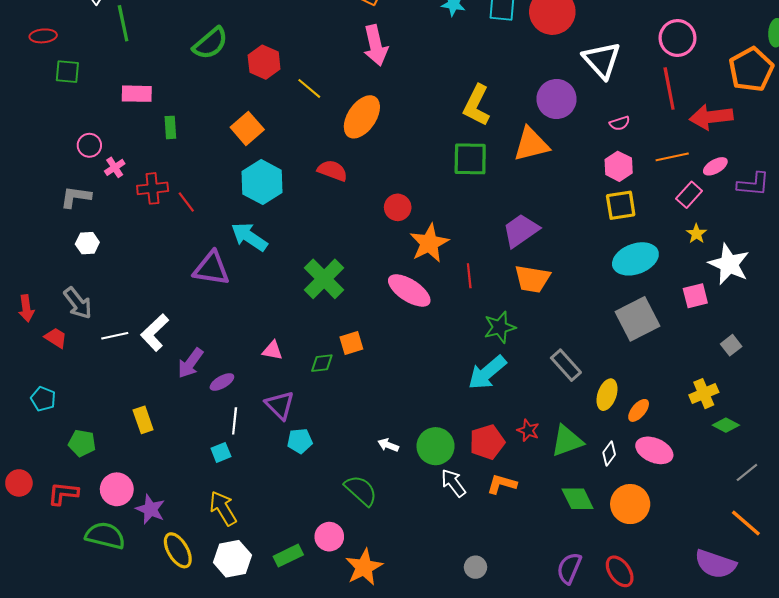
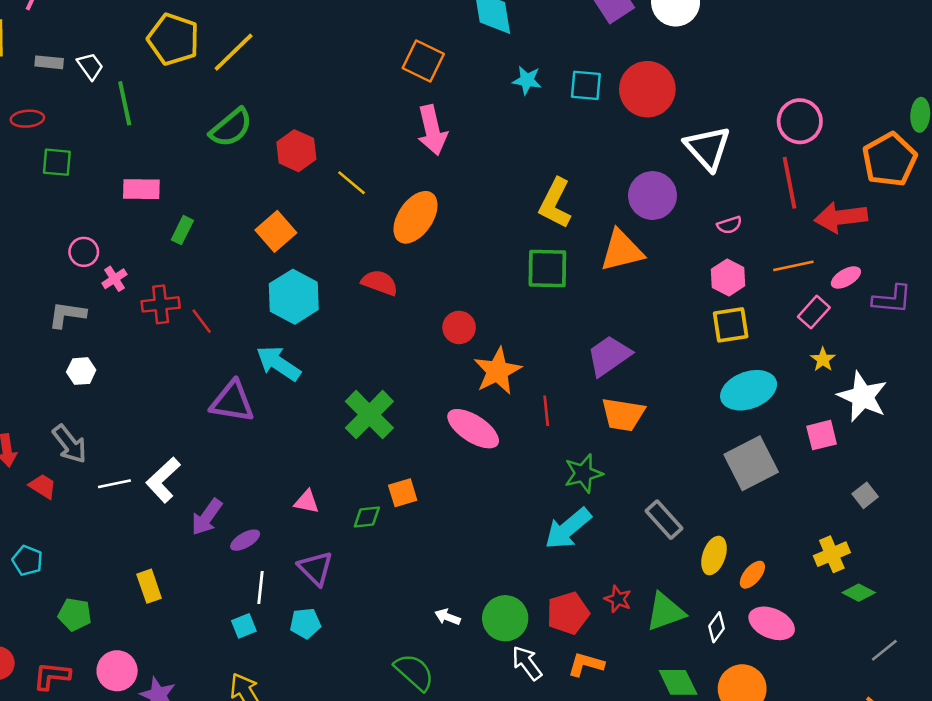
green rectangle: (170, 127) -> (182, 230), turned 30
cyan pentagon: (300, 441) -> (305, 623), moved

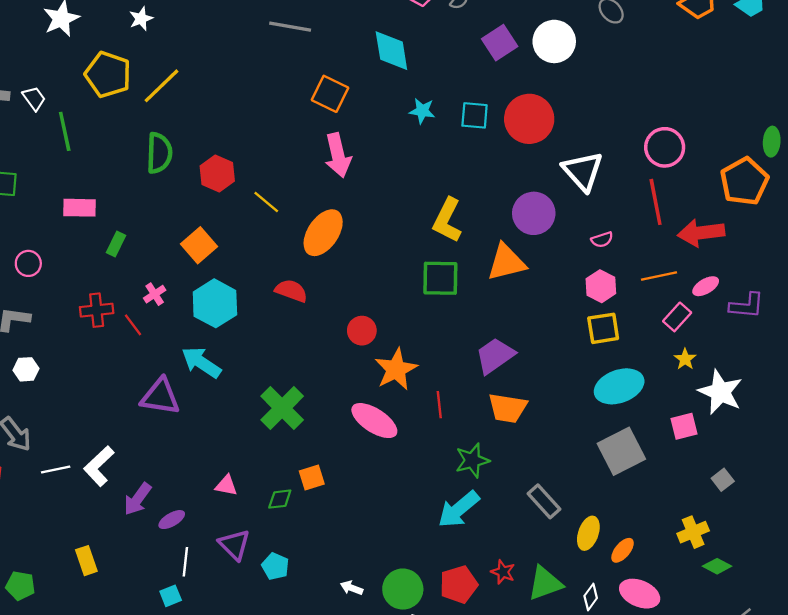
green semicircle: (231, 128) -> (159, 153), turned -48
pink cross: (114, 279) -> (155, 294), moved
cyan pentagon: (305, 623) -> (275, 566), moved, turned 30

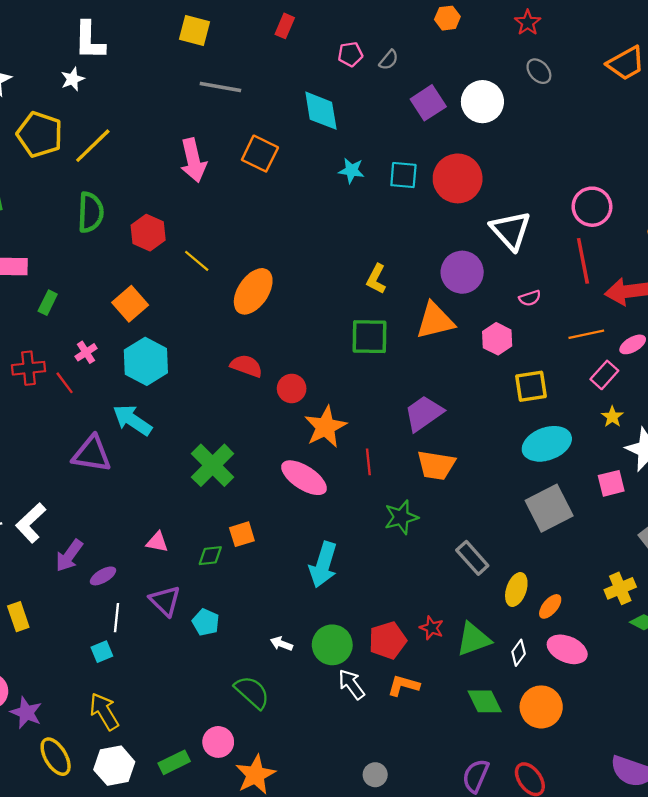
pink arrow: (338, 155) -> (193, 160), moved
yellow L-shape: (447, 220) -> (376, 279), size x0.7
pink hexagon: (601, 286) -> (497, 339), moved
red semicircle: (291, 291) -> (246, 366), moved
cyan arrow: (459, 509) -> (323, 565), moved, turned -33

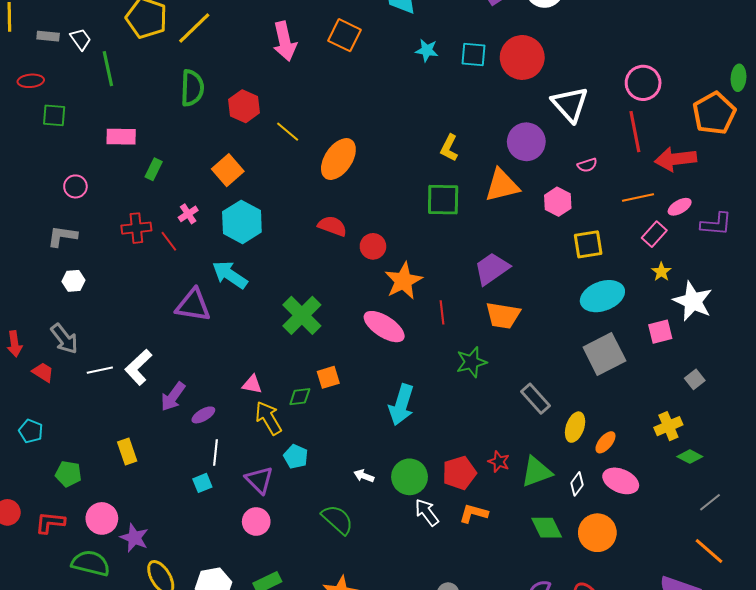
purple triangle: (165, 601) -> (259, 480), moved
yellow arrow: (104, 711) -> (268, 418), moved
pink circle: (218, 742) -> (256, 522), moved

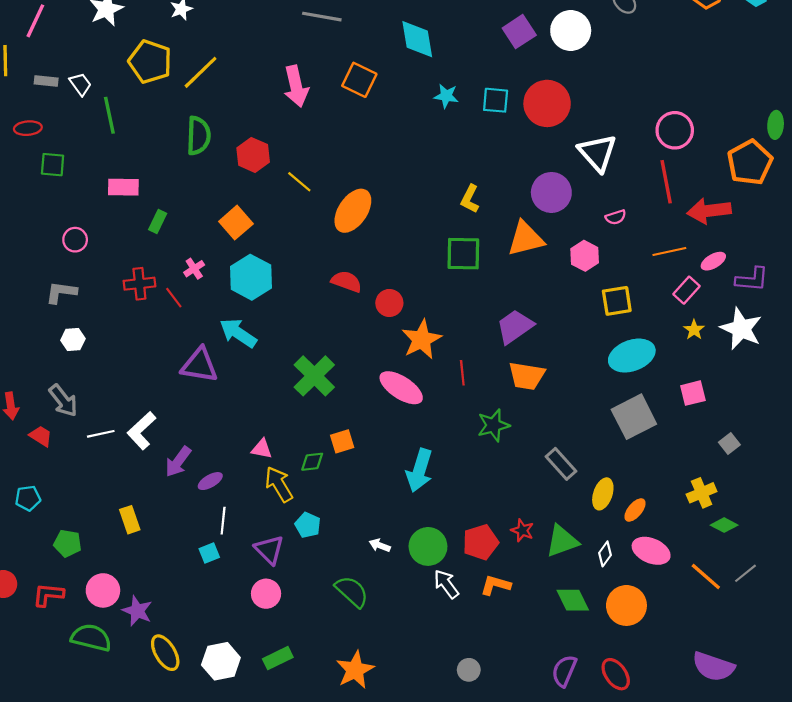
white star: (693, 301) -> (741, 329), moved
cyan pentagon: (31, 431) -> (28, 498), turned -30
orange line: (709, 551) -> (706, 577), moved

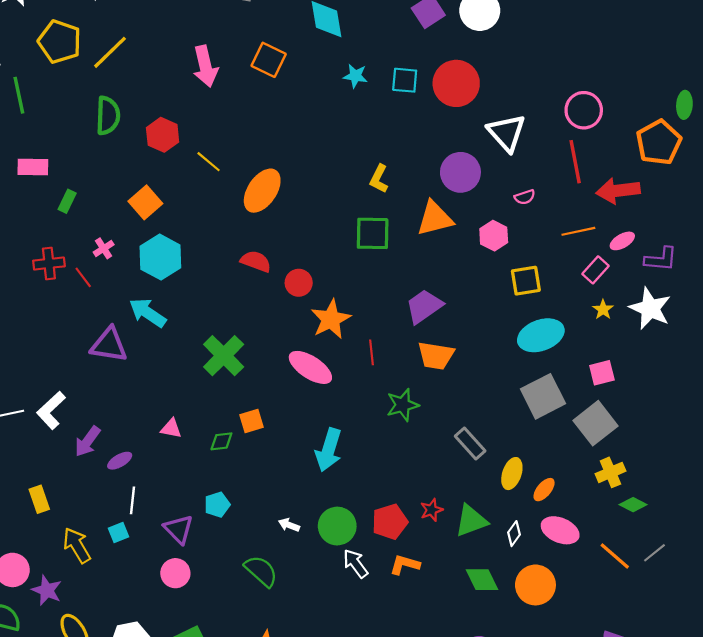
gray square: (729, 443) -> (595, 423), moved, size x2.0
yellow arrow: (279, 484) -> (77, 545), moved
cyan pentagon: (308, 525) -> (217, 505), turned 30
red star: (522, 530) -> (432, 510), turned 30

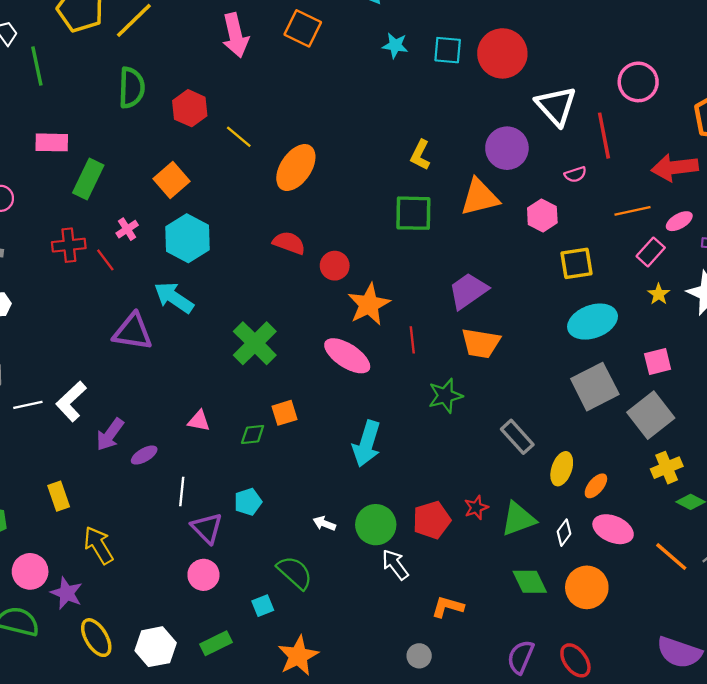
red line: (575, 162) -> (604, 136), moved
green rectangle: (67, 201) -> (88, 179), size x1.6
white line: (133, 500) -> (182, 492), moved
cyan square: (119, 532) -> (263, 606), moved
orange L-shape: (405, 565) -> (448, 607), moved

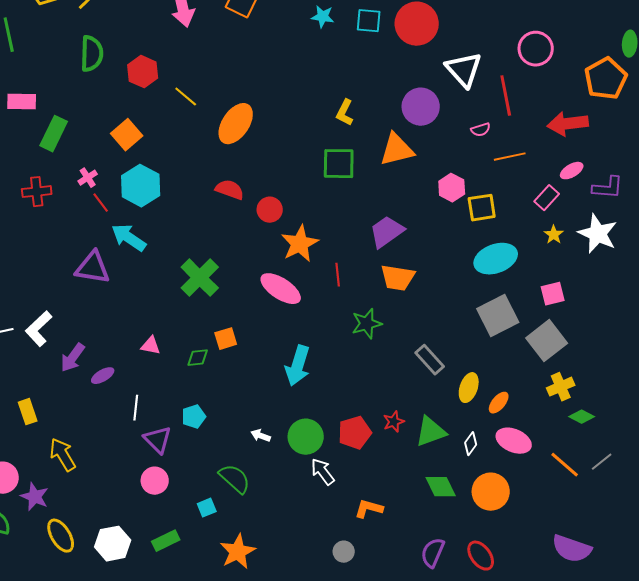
orange line: (632, 211) -> (510, 157), moved
pink hexagon: (542, 215) -> (452, 188), moved
red line: (105, 260) -> (101, 203), moved

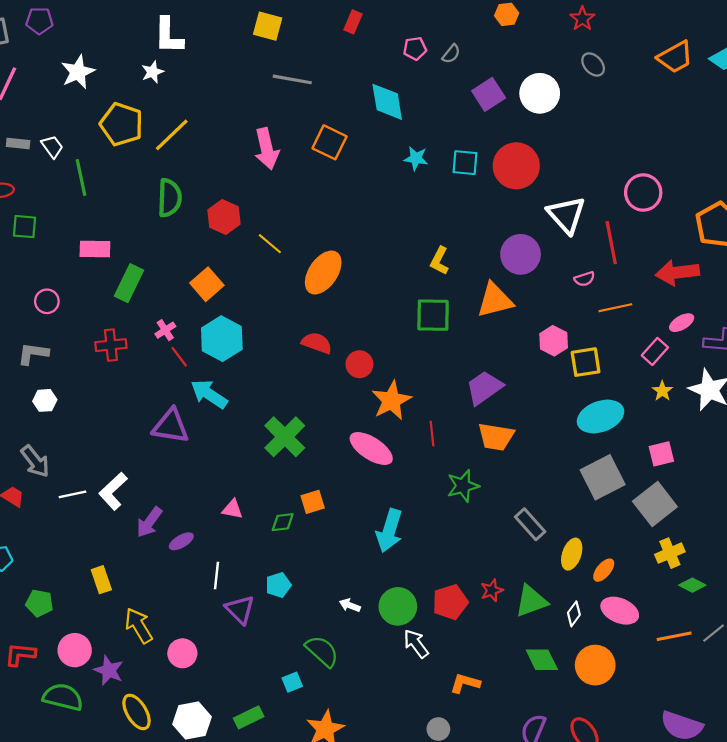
orange line: (565, 465) -> (674, 636), turned -52
pink circle: (155, 481) -> (182, 653), moved

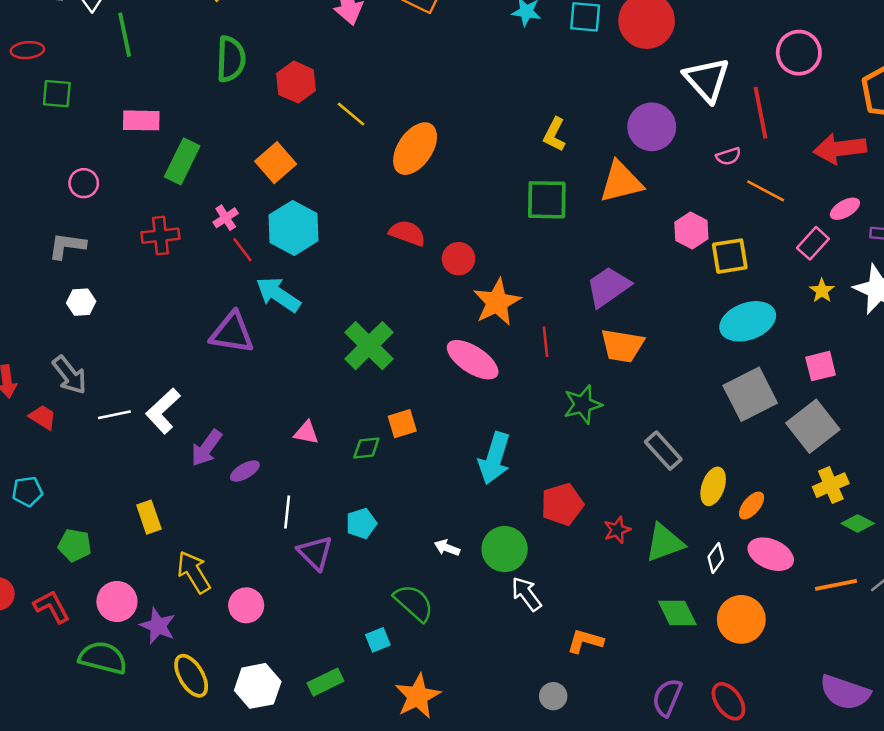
orange line: (615, 308) -> (766, 191), turned 40
red pentagon: (450, 602) -> (562, 504), moved
red L-shape: (20, 654) -> (52, 607), turned 56

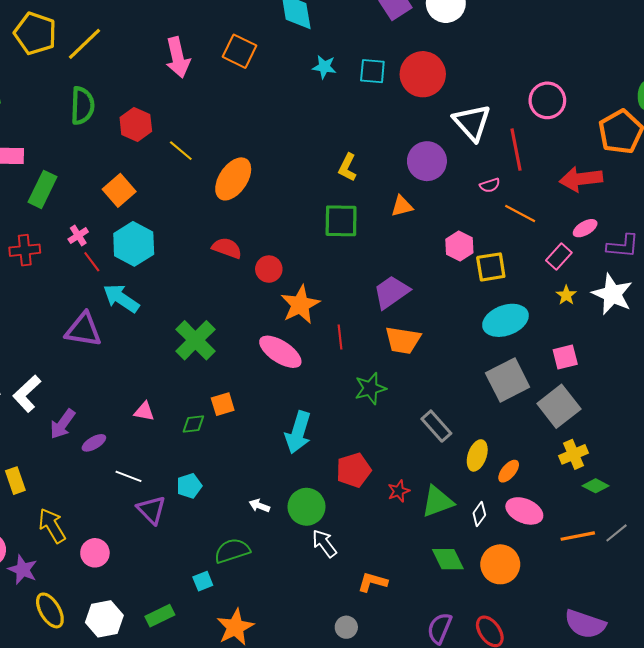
orange triangle: (621, 182) -> (402, 206), size x0.6
white line: (287, 512) -> (128, 476), turned -75
green semicircle: (414, 603) -> (232, 551), turned -60

